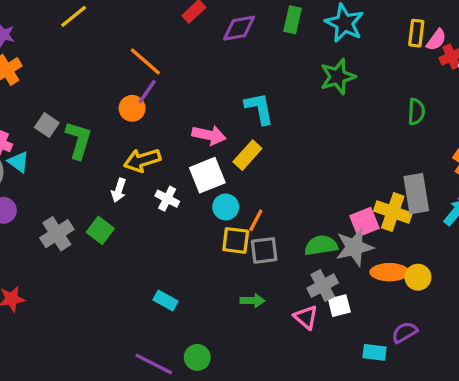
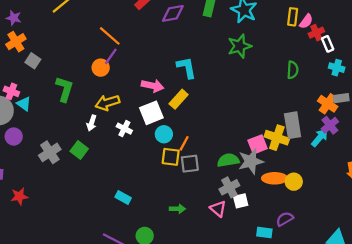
gray square: (47, 125) -> (33, 61), moved
green arrow: (252, 301) -> (177, 209), moved

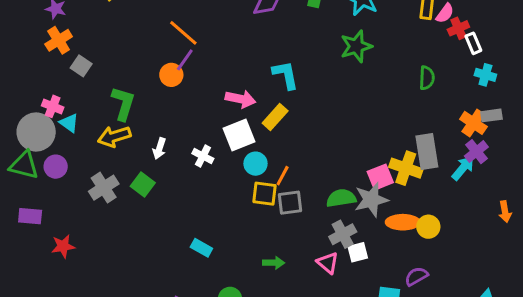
yellow arrow: (107, 103) -> (114, 137), moved

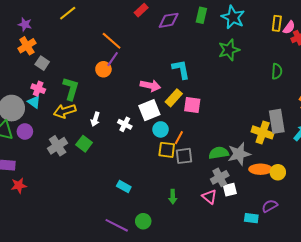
pink cross: (53, 106) -> (38, 89), moved
pink square: (380, 177) -> (192, 105), moved, turned 30
red star: (63, 246) -> (19, 186), moved
green arrow: (274, 263) -> (173, 197), turned 88

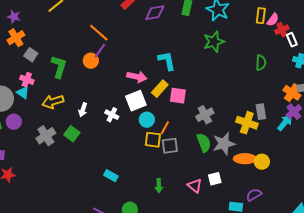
green L-shape: (71, 89) -> (59, 67), moved
gray rectangle: (277, 121) -> (261, 112), size x0.7
green semicircle: (219, 153) -> (204, 143), turned 78
gray cross: (220, 177) -> (205, 115), moved

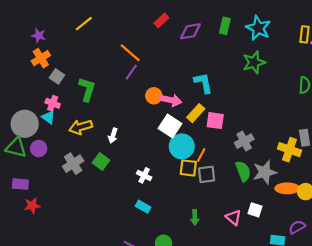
orange circle: (91, 61) -> (154, 96), moved
white square: (136, 101) -> (170, 126), turned -35
white cross: (112, 115) -> (144, 175), moved
cyan circle: (147, 120) -> (182, 146), size x1.5
white square: (215, 179) -> (255, 210), turned 32

